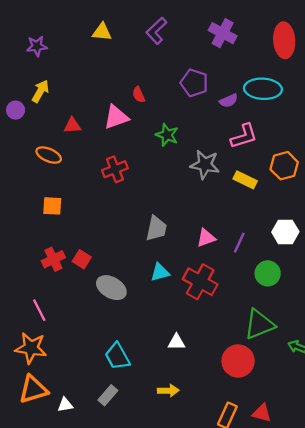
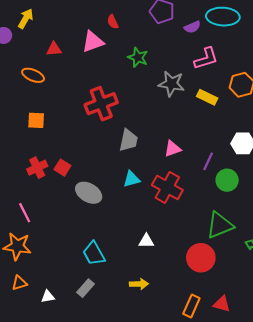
red cross: (115, 169) -> (101, 104), moved, size x1.4
purple line: (239, 243) -> (208, 161), moved
orange triangle: (33, 389) -> (19, 283), size x0.6

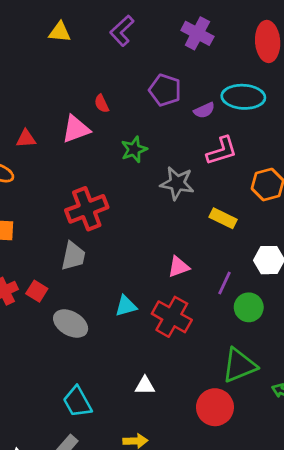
green star: (138, 57) -> (134, 149), turned 30
yellow rectangle: (207, 97) -> (223, 218), moved
gray trapezoid: (128, 140) -> (73, 256), moved

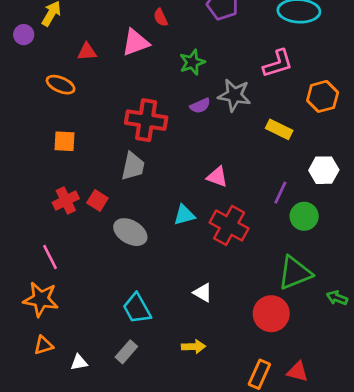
purple semicircle: (204, 110) -> (200, 106), moved
red cross: (87, 209) -> (146, 120), turned 30
pink triangle: (179, 267) -> (217, 177), moved, turned 40
white triangle: (145, 386) -> (203, 293), turned 30

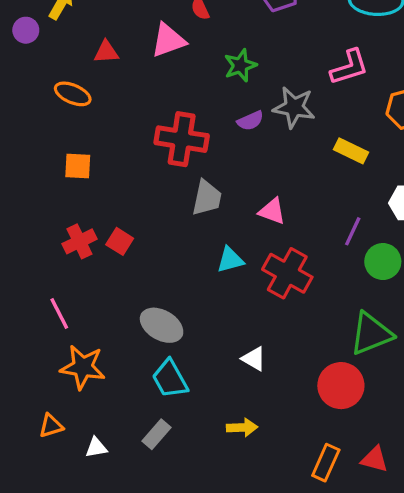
gray trapezoid: (133, 166) -> (207, 198), moved
gray ellipse: (130, 232) -> (162, 325), moved
orange star: (41, 299) -> (83, 367), moved

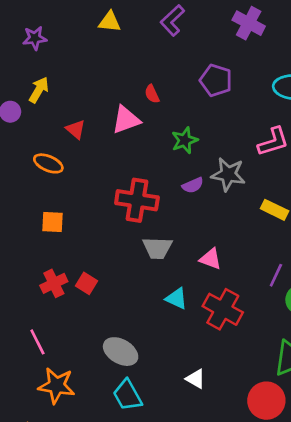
red triangle: (106, 52) -> (76, 129), turned 45
gray trapezoid: (207, 198) -> (157, 248), turned 80
cyan triangle: (230, 260) -> (176, 298), turned 40

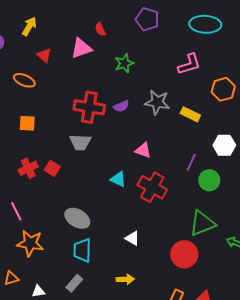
yellow arrow: (39, 90) -> (29, 26), moved
gray star: (228, 174) -> (157, 102), moved
purple semicircle: (193, 185) -> (121, 106), moved
gray trapezoid: (157, 248) -> (80, 142), moved
cyan trapezoid: (127, 395) -> (82, 250), turned 30

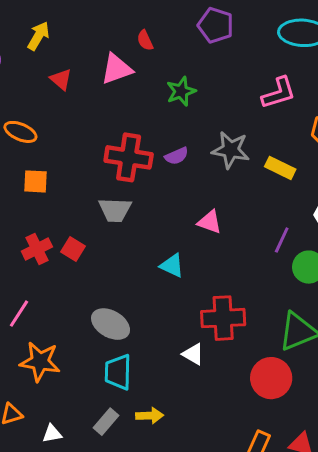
orange ellipse: (24, 80) -> (20, 132), moved
red cross: (152, 187) -> (223, 318), moved, turned -32
pink line: (16, 211) -> (19, 314), turned 60
yellow arrow: (125, 279) -> (150, 416), moved

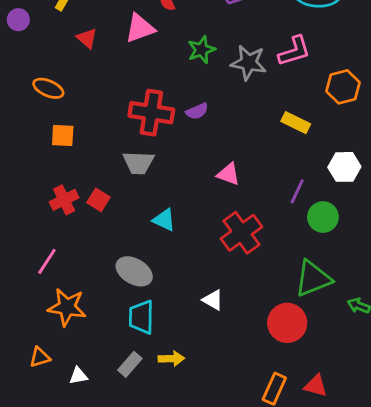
gray star: (231, 150) -> (249, 63), moved
cyan triangle: (172, 266) -> (164, 220), moved
red cross: (223, 318) -> (241, 233), moved, turned -33

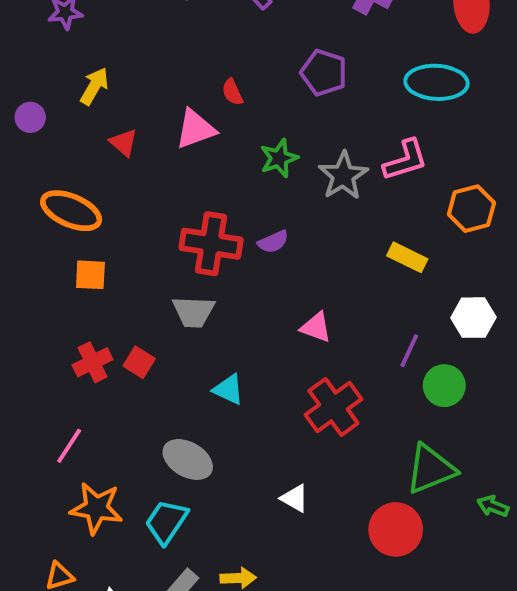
gray star: (249, 63) -> (343, 176), turned 30
orange ellipse: (48, 88) -> (71, 211), size x1.4
cyan trapezoid: (141, 317) -> (166, 522), moved, turned 33

